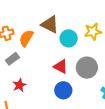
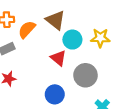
red triangle: (61, 66) -> (58, 58), moved

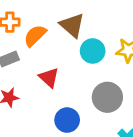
red triangle: (58, 58) -> (49, 78), moved

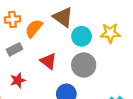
gray circle: (107, 97) -> (84, 65), moved

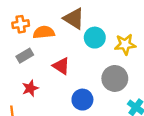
orange semicircle: (34, 28) -> (44, 32), turned 48
yellow star: (110, 33) -> (125, 44), moved
gray circle: (84, 65) -> (115, 78), moved

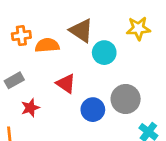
yellow star: (125, 44) -> (138, 28), moved
gray rectangle: (25, 56) -> (14, 80), moved
blue circle: (82, 100) -> (93, 110), moved

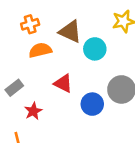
orange cross: (21, 36) -> (30, 24), moved

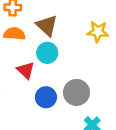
cyan circle: (95, 49) -> (47, 53), moved

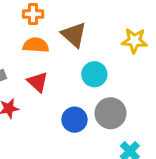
cyan circle: (47, 53) -> (94, 74), moved
red triangle: (26, 70) -> (38, 82), moved

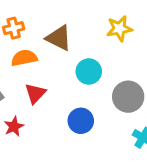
red triangle: (38, 82) -> (35, 93), turned 45
gray circle: (111, 113) -> (128, 97), moved

